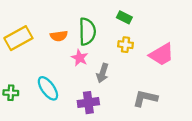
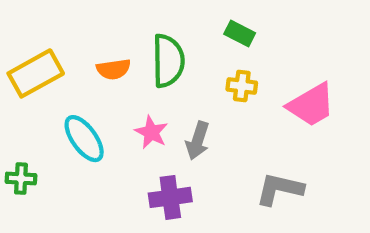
pink star: (80, 58) -> (151, 132), moved
cyan ellipse: (48, 88) -> (84, 139), moved

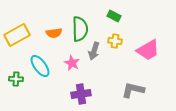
gray arrow: (198, 141) -> (94, 51), moved
green cross: (21, 179) -> (16, 79), moved

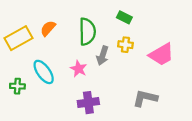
orange semicircle: (54, 33) -> (48, 28), moved, turned 140

